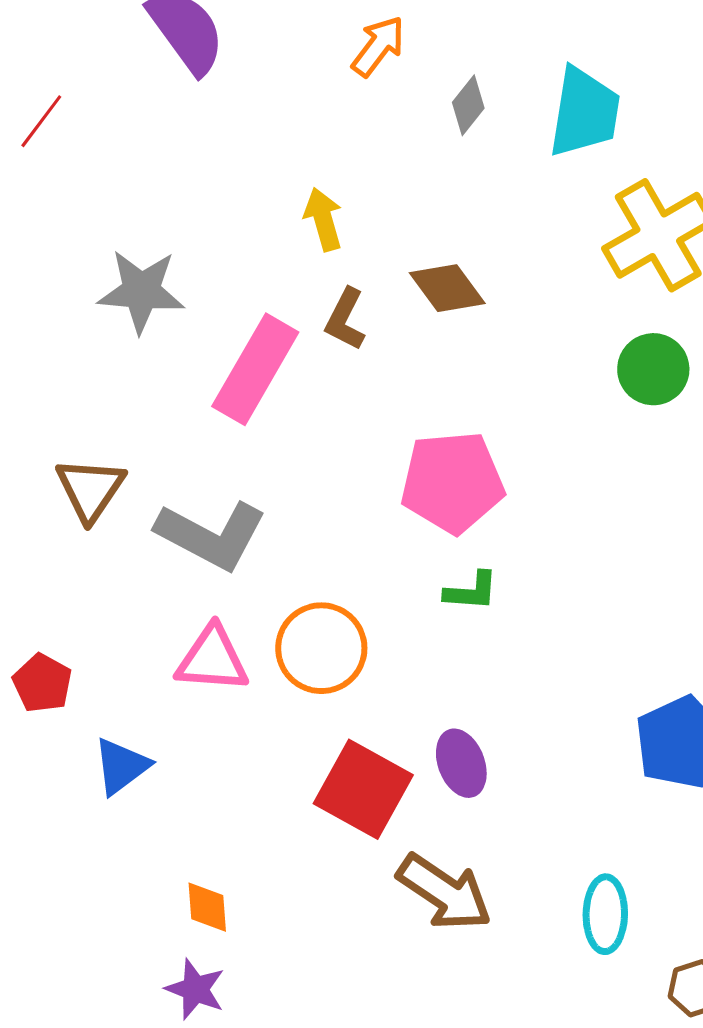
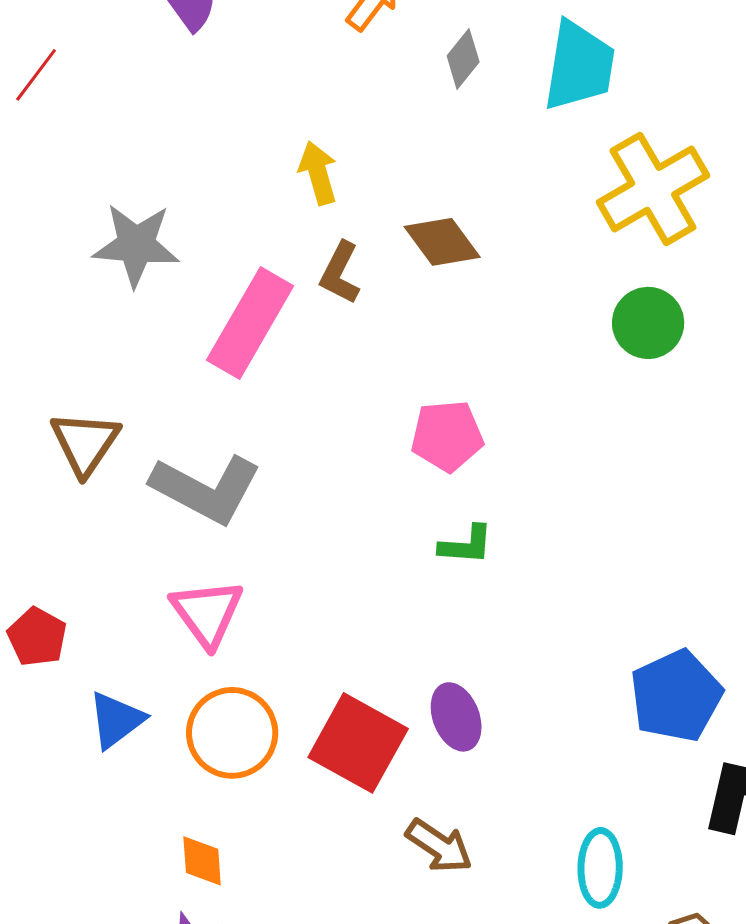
pink pentagon: (452, 482) -> (447, 436), size x0.7
orange circle: (321, 648) -> (232, 733), moved
pink triangle: (212, 659) -> (207, 613), turned 50
brown arrow: (444, 892) -> (439, 846), size x0.7

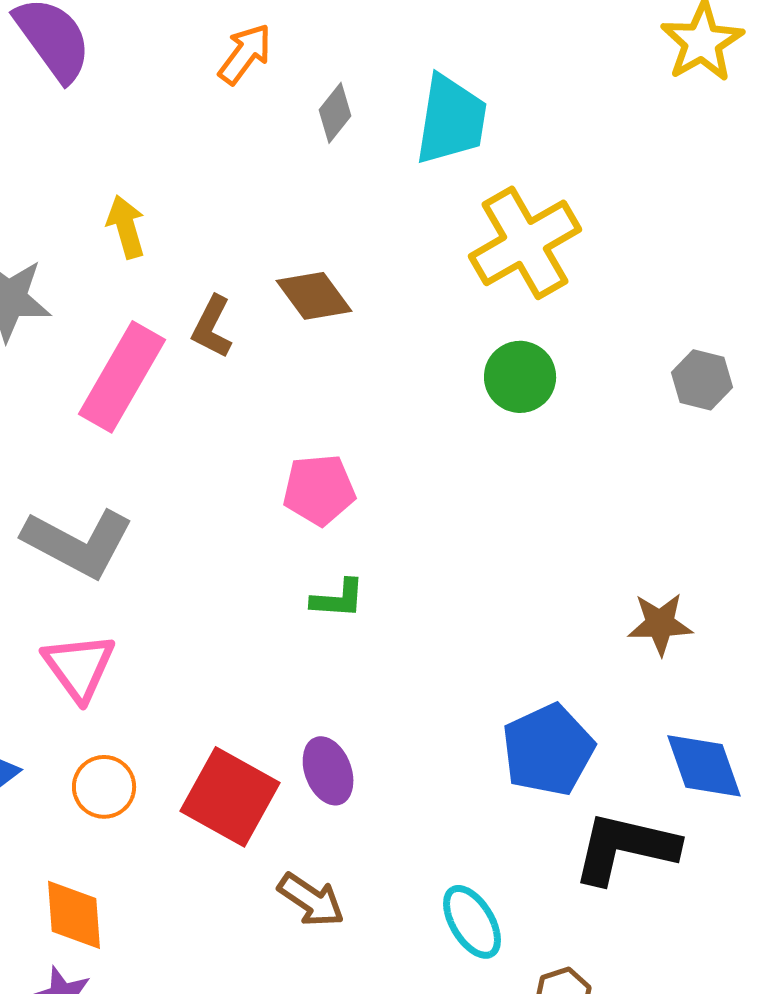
yellow arrow: (318, 173) -> (126, 227), moved
orange circle: (232, 733) -> (104, 787), size x0.7
orange diamond: (202, 861) -> (74, 915), size x1.4
cyan ellipse: (600, 868) -> (472, 922), turned -32

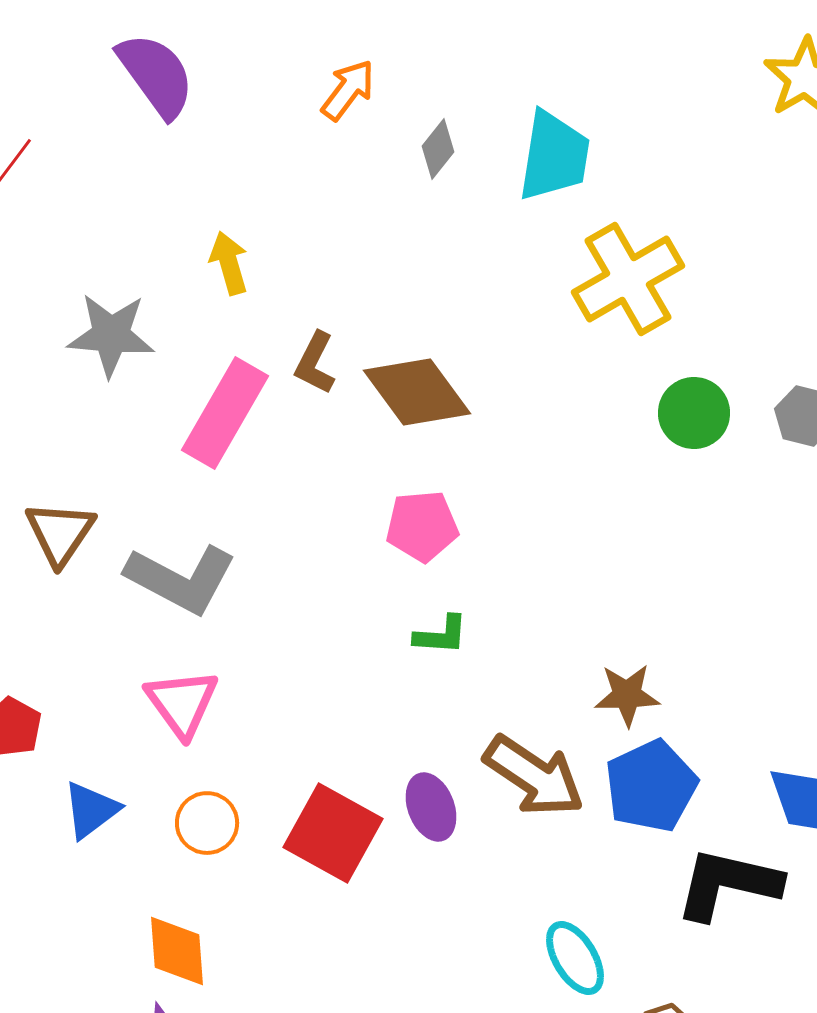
brown diamond: (314, 296) -> (417, 392), moved, size x1.4
green circle: (520, 377) -> (694, 413), moved
brown star: (660, 624) -> (627, 695), moved
brown arrow: (311, 900) -> (534, 776), moved, size x1.5

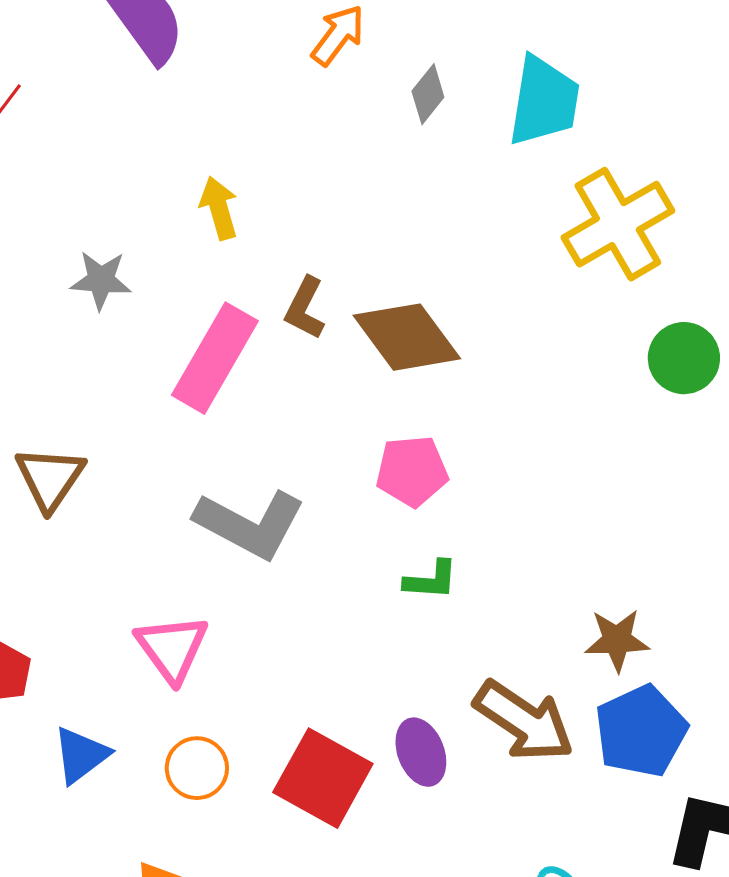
gray star: (111, 335) -> (101, 280), size x0.7
gray L-shape: (181, 579) -> (250, 524), moved

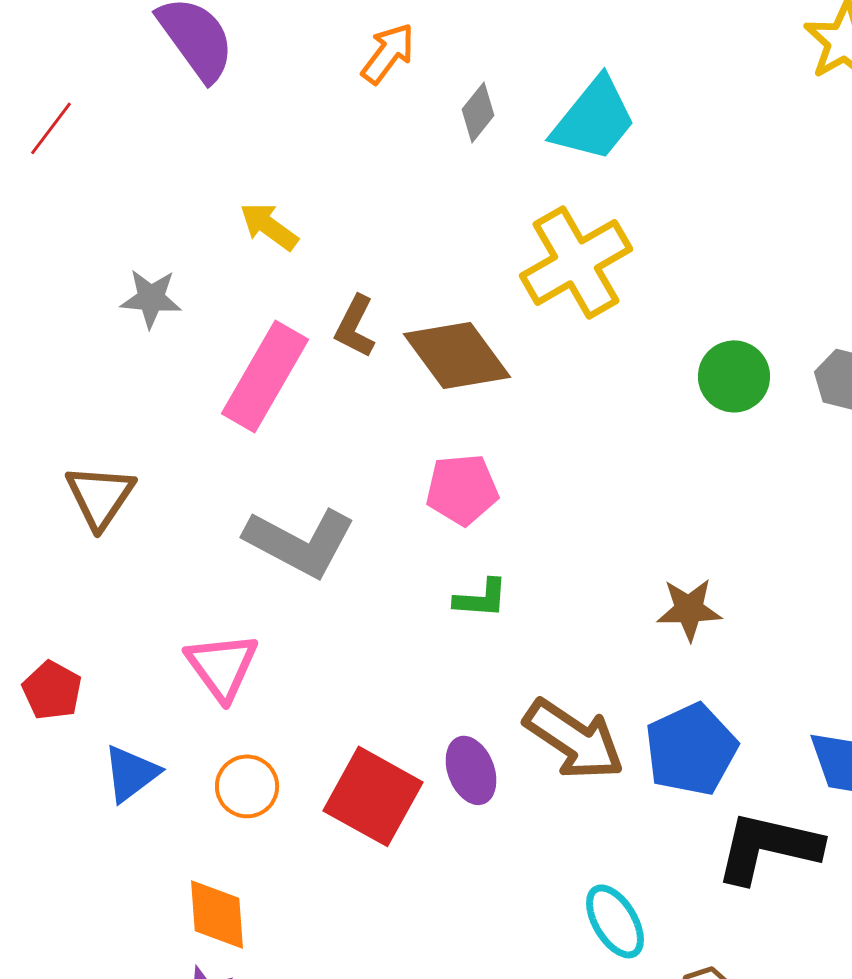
cyan trapezoid: (544, 101) -> (594, 119), turned 30
yellow arrow: (219, 208) -> (269, 226), turned -38
yellow cross: (618, 224) -> (576, 262), moved
brown star: (617, 640) -> (689, 609), moved

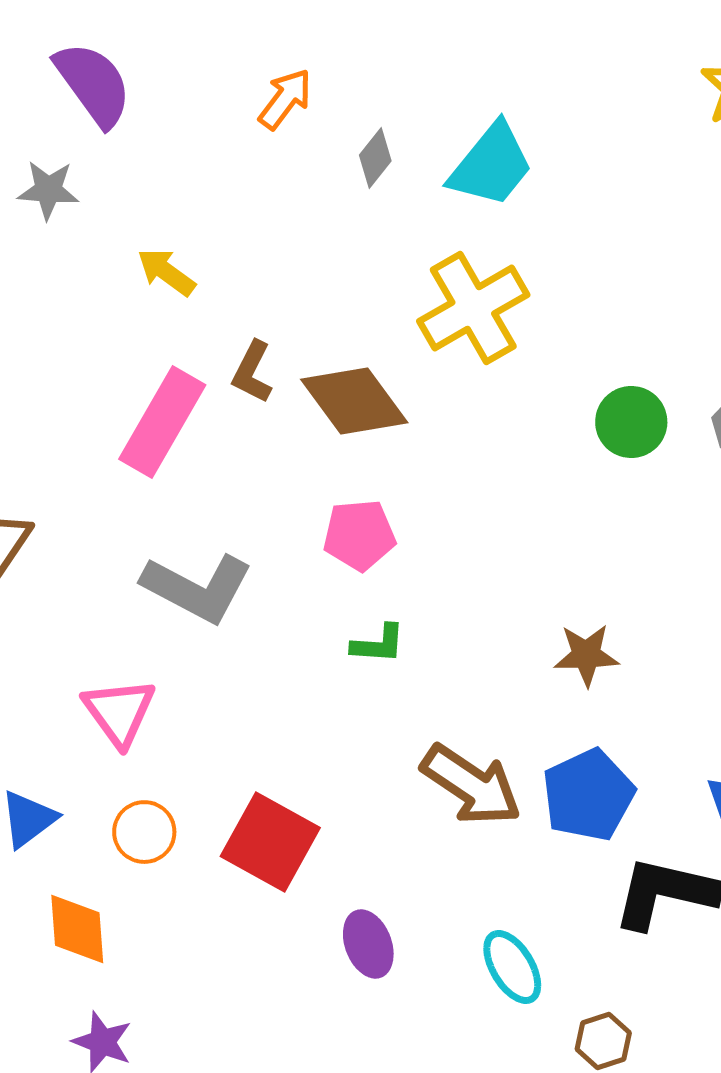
gray star: (151, 298) -> (48, 190), moved
purple ellipse: (471, 770) -> (368, 944), moved
orange diamond: (217, 914) -> (77, 929), moved

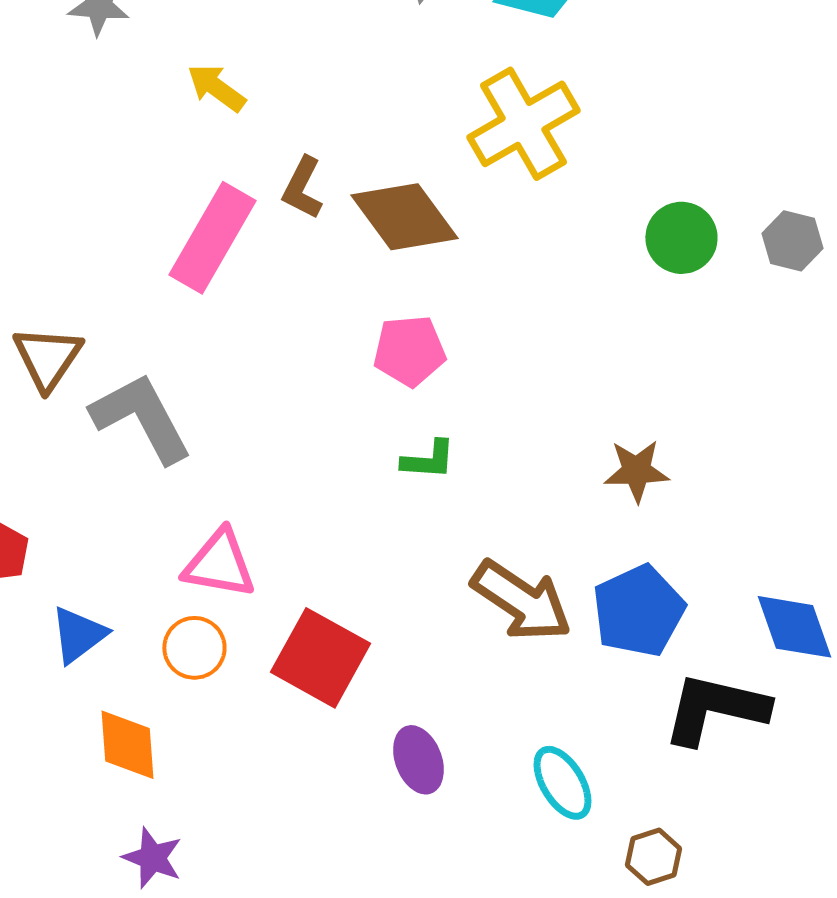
gray L-shape: (197, 588) -> (141, 418), moved, turned -146
pink triangle: (119, 712) -> (219, 564), moved, turned -44

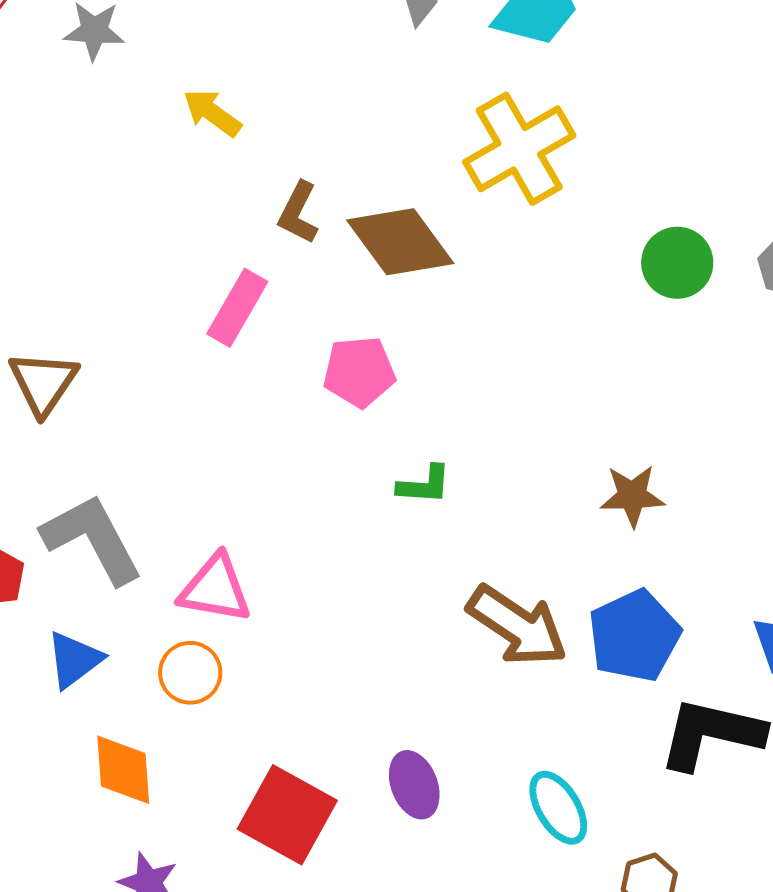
pink rectangle: (212, 238) -> (237, 308), moved, size x0.7
pink pentagon: (409, 351) -> (359, 372), moved
gray L-shape: (141, 418) -> (92, 539), moved
red square: (320, 658) -> (287, 815), moved

